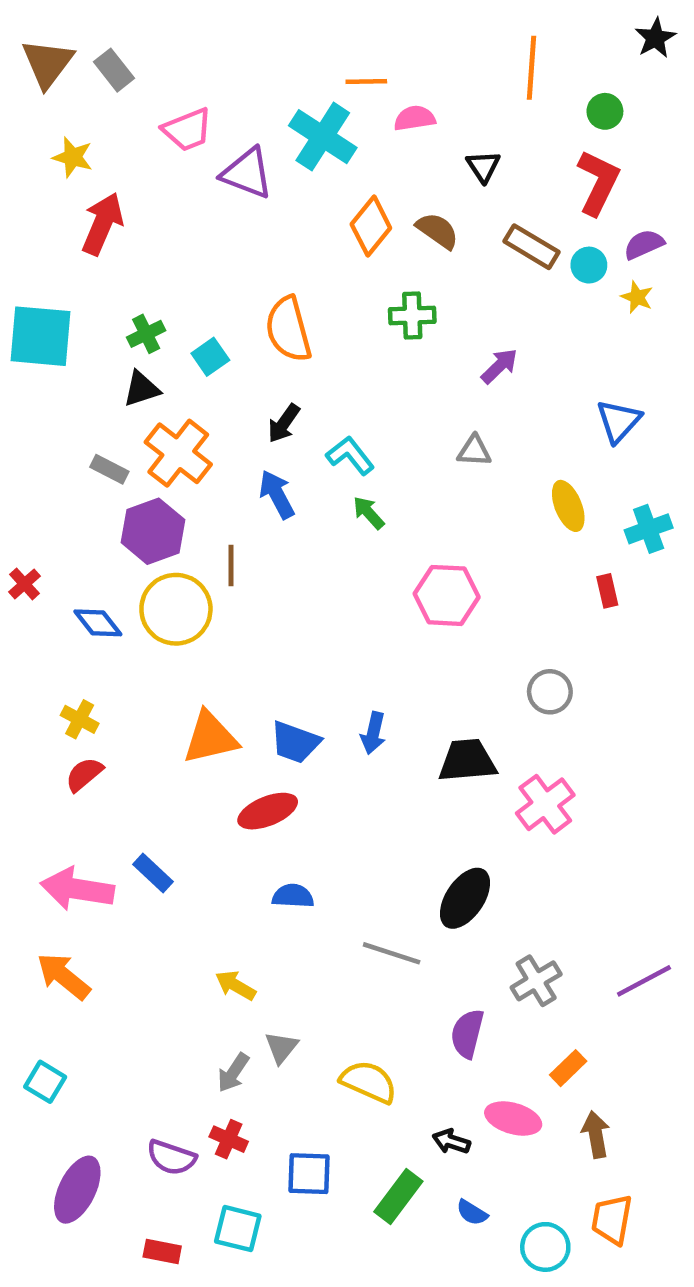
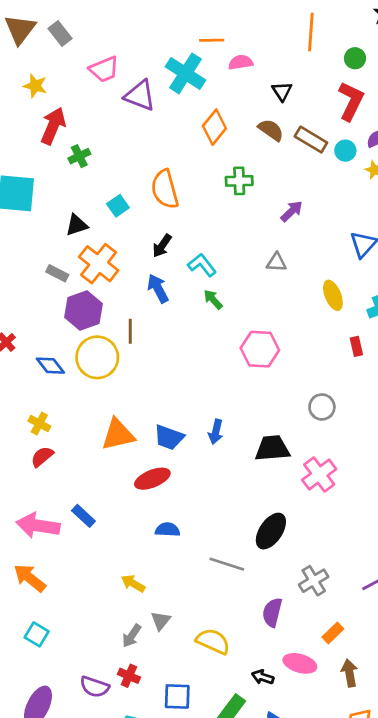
brown semicircle: (437, 231) -> (271, 130), moved
green cross: (146, 334) -> (79, 156), moved
cyan square: (45, 1082) -> (37, 634), moved

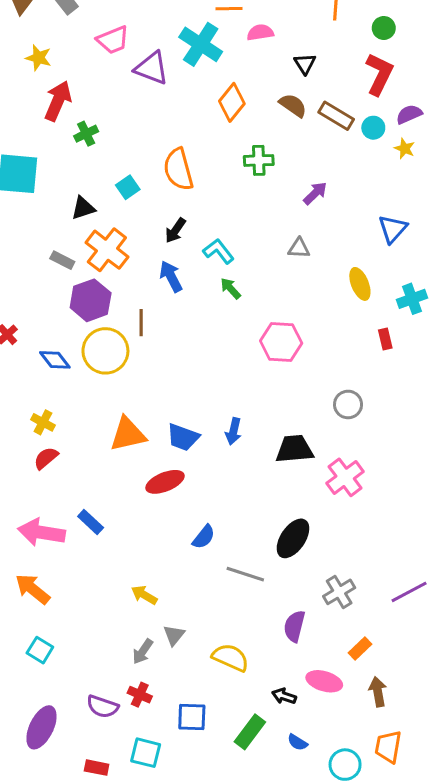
blue semicircle: (168, 530) -> (204, 537), moved, turned 125

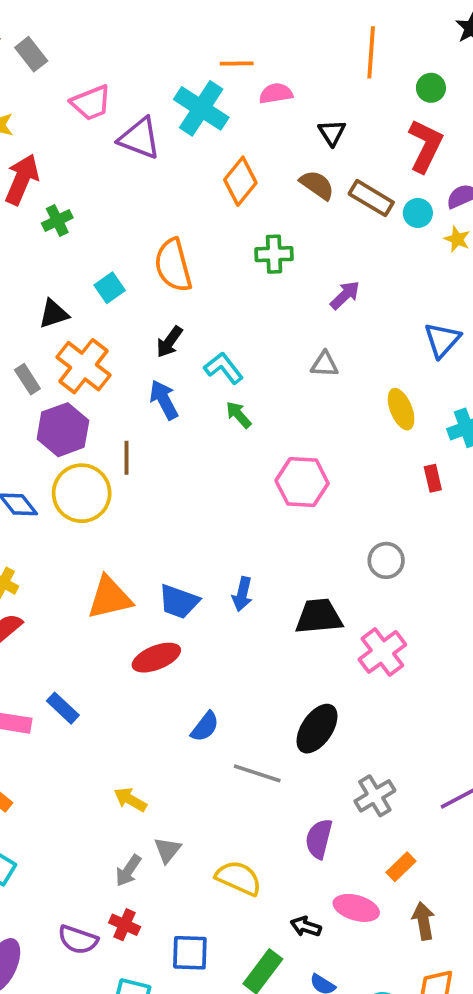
gray rectangle: (62, 260) -> (27, 379), turned 30

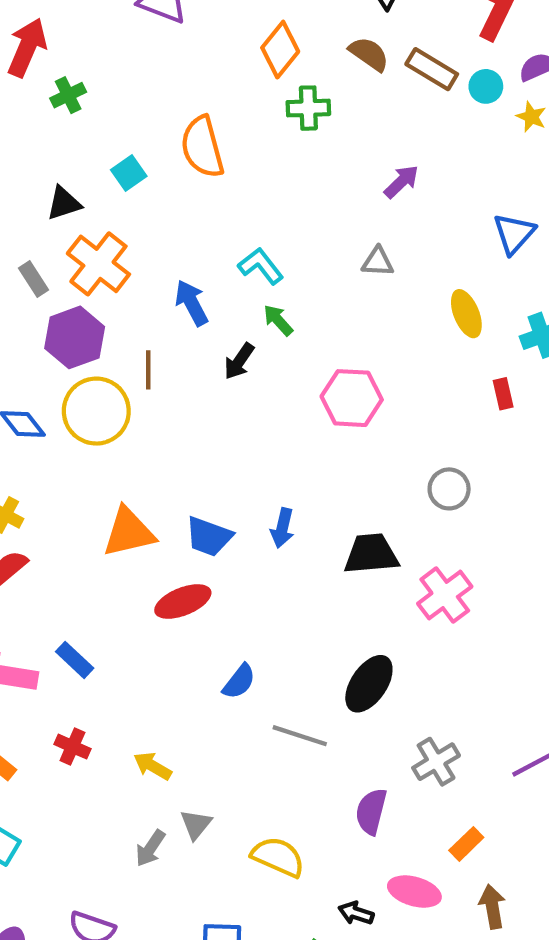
green cross: (274, 254) -> (308, 108), moved
black arrow: (169, 342) -> (239, 361), moved
red cross: (125, 925) -> (72, 747), moved

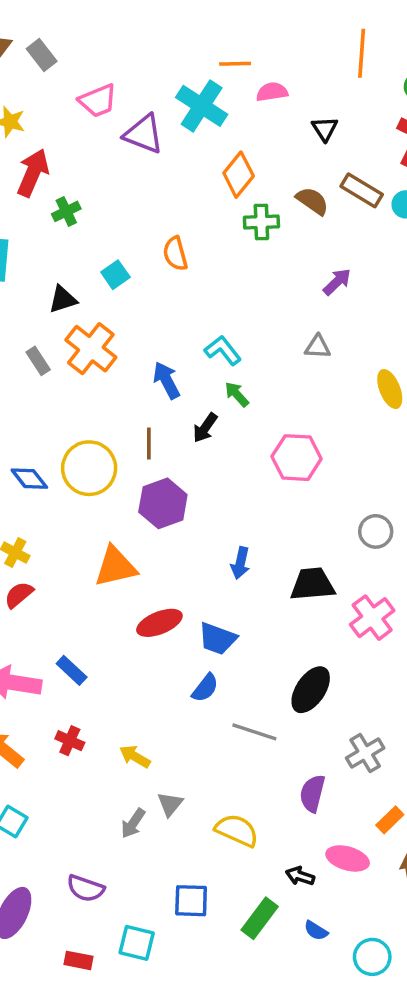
brown semicircle: (369, 54) -> (312, 201), moved
orange semicircle: (202, 147) -> (175, 254), size x0.7
purple hexagon: (75, 337) -> (163, 503), moved
brown line: (148, 370) -> (149, 444), moved
blue trapezoid: (209, 537) -> (217, 639), moved

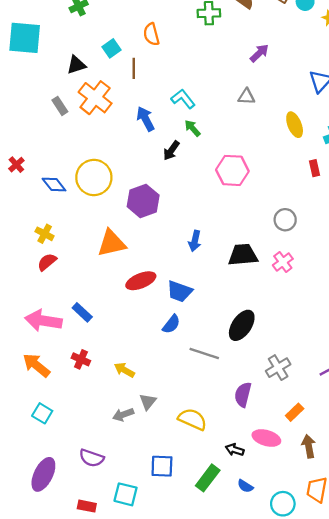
brown line: (149, 444) -> (134, 68), moved
pink cross: (372, 618) -> (283, 262), moved, size x0.7
gray arrow: (133, 823) -> (123, 415), turned 36

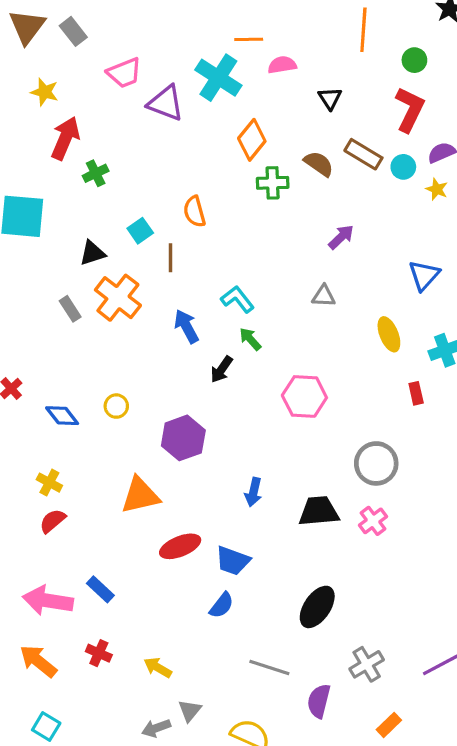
yellow circle: (94, 177) -> (116, 406), size x0.5
gray circle: (285, 220) -> (376, 463), size x1.4
gray line: (204, 354) -> (269, 668), moved

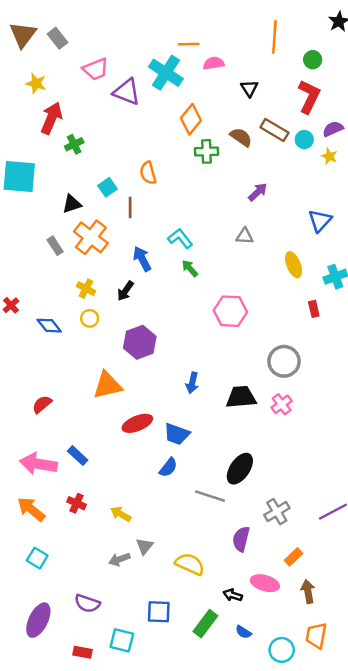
black arrow: (222, 369) -> (125, 291), moved
yellow cross: (49, 483) -> (86, 289), moved
gray line: (269, 668) -> (210, 496), moved

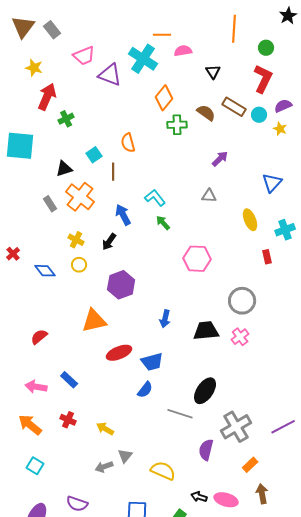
blue trapezoid: (177, 434) -> (152, 362), turned -35
pink arrow: (38, 464) -> (36, 387), size x0.7
gray cross: (277, 512) -> (236, 427), size x1.4
pink ellipse: (265, 583) -> (226, 500), moved

